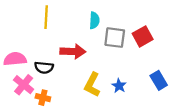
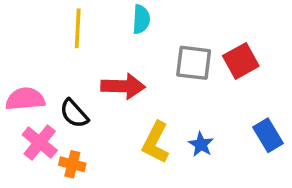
cyan semicircle: (94, 20) -> (141, 19), moved
black semicircle: (44, 68) -> (74, 114), turned 42

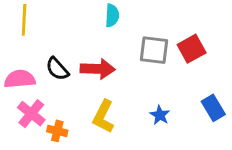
yellow line: (78, 28) -> (24, 20), moved
black semicircle: (74, 114) -> (57, 69), moved
yellow L-shape: (156, 143) -> (103, 117), moved

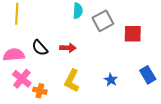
red square: (192, 49) -> (133, 34), turned 30
gray square: (154, 50) -> (103, 21), moved, turned -35
red arrow: (98, 69) -> (68, 48), size x0.7

